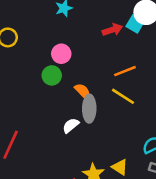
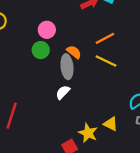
orange semicircle: (82, 91) -> (74, 52), moved
gray ellipse: (89, 109) -> (67, 67), moved

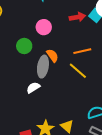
pink circle: (47, 30) -> (44, 27), moved

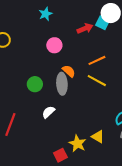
green circle: (24, 46) -> (35, 84), moved
white semicircle: (33, 88) -> (48, 112), moved

